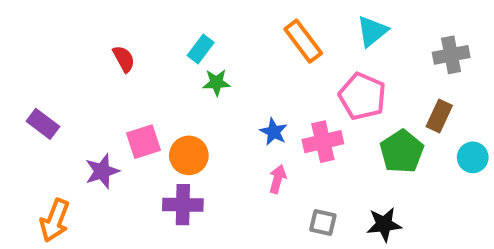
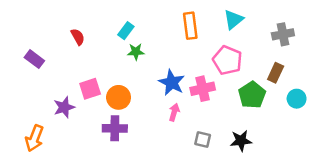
orange rectangle: (303, 41) -> (190, 26), turned 30
purple rectangle: (43, 124) -> (34, 59), moved
blue star: (274, 132) -> (172, 83), size x1.5

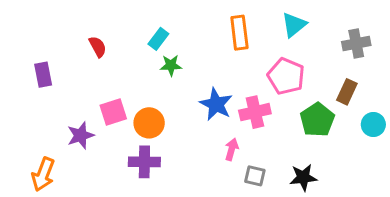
purple rectangle: (34, 59) -> (43, 75), turned 42
pink arrow: (174, 112) -> (232, 149), moved

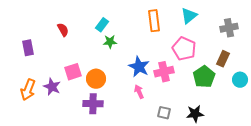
purple star: (81, 135) -> (52, 87), turned -30
pink arrow: (232, 149) -> (139, 92), moved, turned -40
orange arrow: (43, 174) -> (28, 90), moved

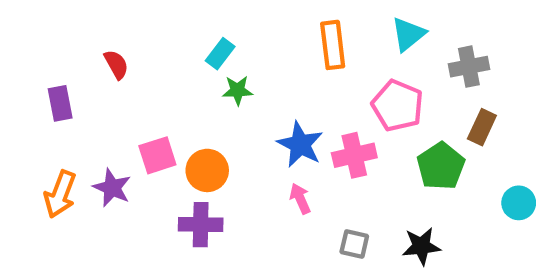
gray cross: (229, 28) -> (469, 67), moved
red semicircle: (63, 30) -> (116, 64), moved
cyan circle: (240, 80) -> (519, 203), moved

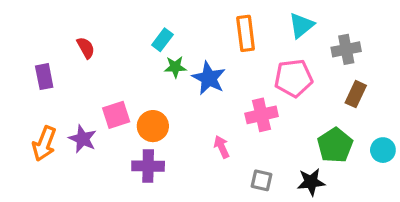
pink pentagon: (398, 106) -> (293, 78), turned -30
blue star: (300, 144) -> (209, 78), moved
green pentagon: (441, 166) -> (335, 145), moved

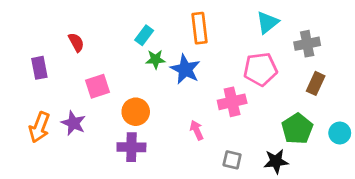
orange rectangle: (246, 33) -> (199, 28), moved
pink square: (116, 115) -> (97, 86), moved

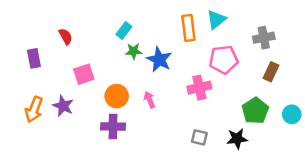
cyan triangle: (267, 22) -> (216, 19), moved
orange rectangle: (199, 28) -> (188, 28), moved
pink arrow: (197, 130) -> (149, 100), moved

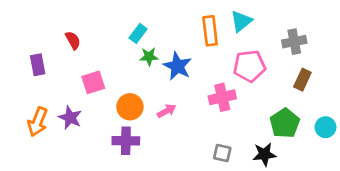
pink arrow: (149, 100) -> (167, 111), turned 84

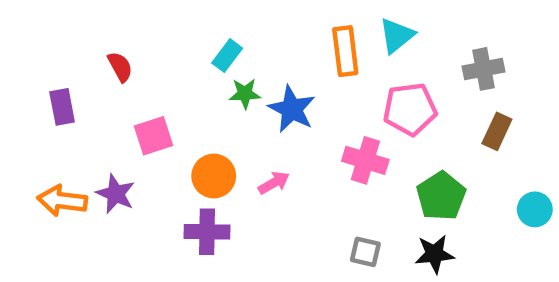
pink cross: (222, 97) -> (365, 160), turned 30
orange arrow: (38, 122) -> (62, 201), turned 76
green pentagon: (285, 123) -> (441, 196), moved

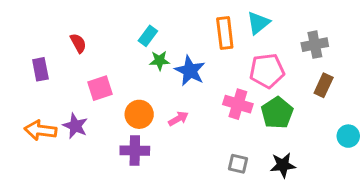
green pentagon: (441, 196) -> (277, 113), moved

